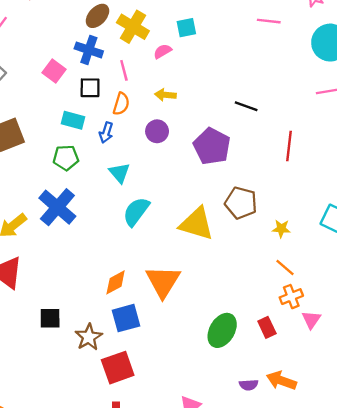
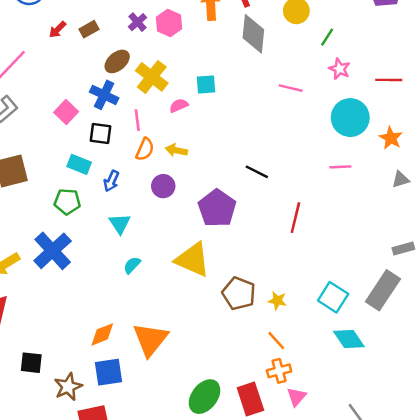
orange semicircle: (121, 104) -> (145, 149), moved
brown pentagon: (241, 203) -> (239, 293), moved
cyan semicircle: (136, 212) -> (132, 265), size x0.6
yellow triangle: (197, 224) -> (193, 260), moved
red rectangle: (267, 327) -> (250, 399), size x1.5

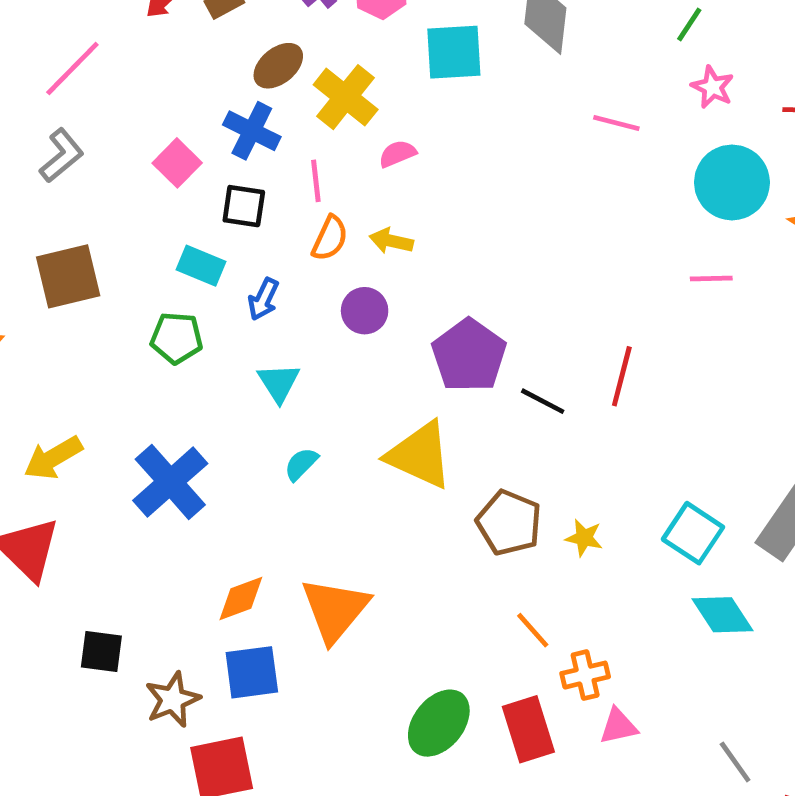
cyan square: (206, 84) -> (454, 52), moved, size x1.5
black line: (257, 172) -> (543, 401), moved
blue cross: (53, 251) -> (170, 482), moved
orange line: (276, 341) -> (533, 630), moved
pink triangle: (296, 397) -> (618, 726), turned 35

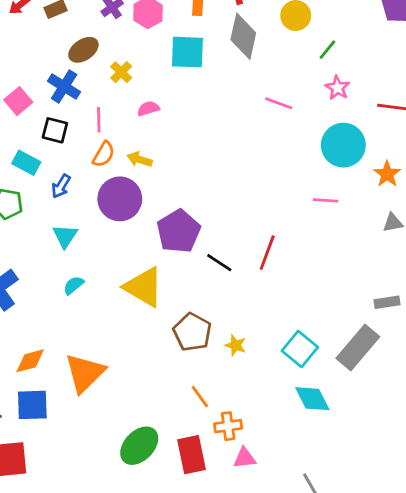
yellow cross: (346, 97) -> (121, 72), size x0.6
purple circle: (365, 311) -> (120, 199), size x1.6

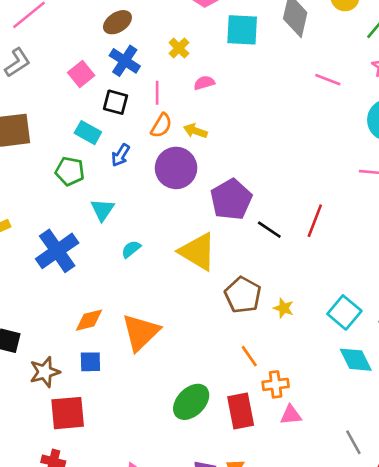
brown ellipse: (83, 50) -> (117, 22), moved
cyan triangle: (65, 236) -> (102, 210), moved
blue square: (32, 405) -> (90, 362), size x0.7

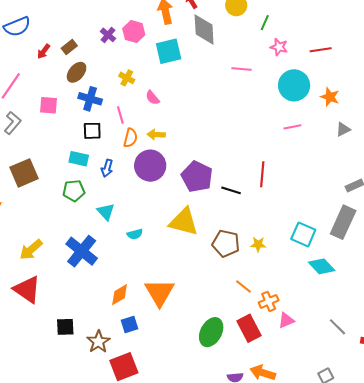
pink square: (81, 74) -> (49, 105), moved, turned -30
pink semicircle: (204, 83) -> (152, 98), turned -98
cyan semicircle: (131, 249) -> (135, 234), turned -140

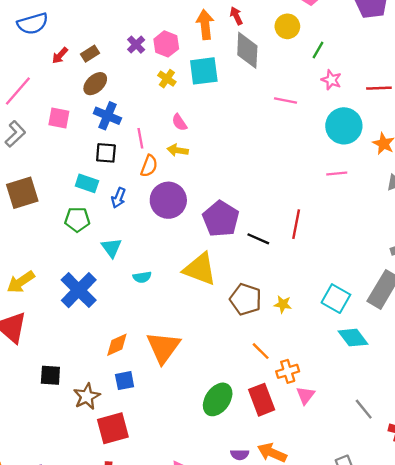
yellow cross: (127, 78) -> (167, 79), moved
yellow arrow: (156, 135) -> (178, 150), moved
pink triangle: (286, 320) -> (306, 395), turned -36

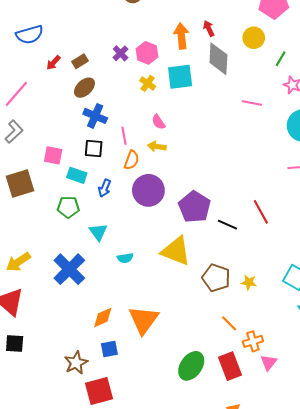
pink square: (59, 118) -> (53, 155), moved
red line: (296, 224) -> (261, 212), turned -40
black square: (50, 375) -> (15, 343), moved

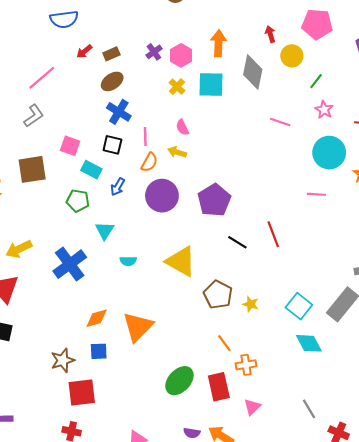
red arrow: (209, 28) -> (270, 34), moved
purple pentagon: (195, 207) -> (214, 200), moved
pink triangle: (269, 362) -> (252, 407), moved

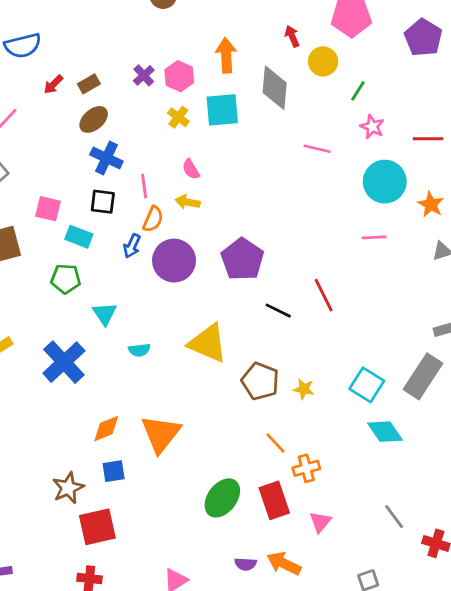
blue arrow: (118, 187) -> (132, 246), moved

